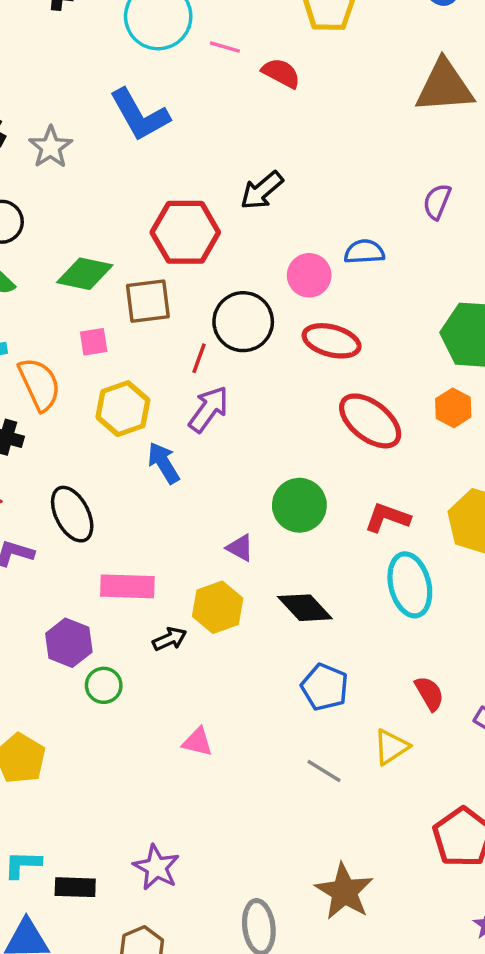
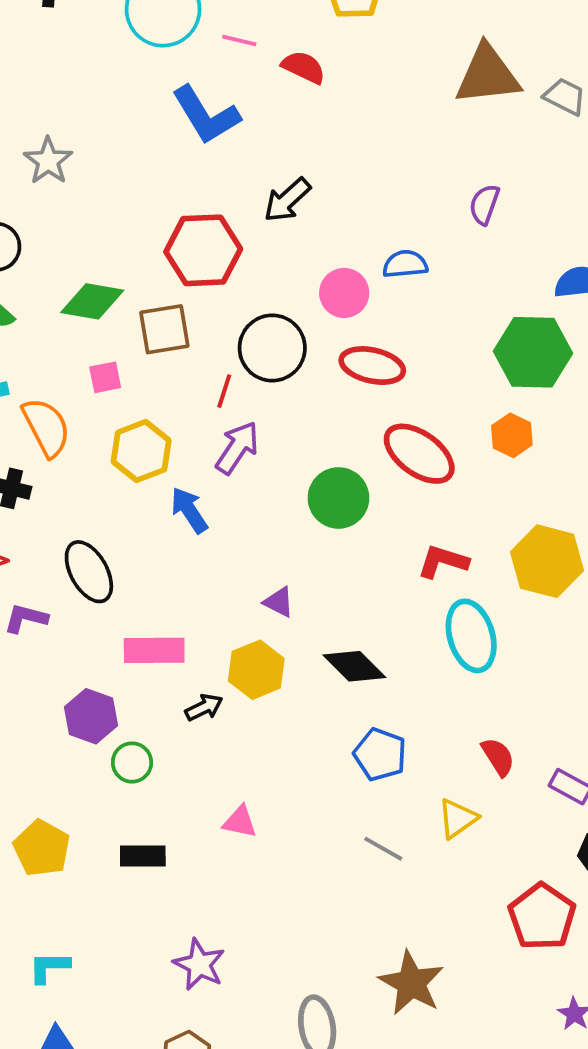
blue L-shape: (140, 115) -> (206, 115), moved
green circle: (299, 505) -> (338, 498), moved
black rectangle: (75, 887) -> (143, 856), moved

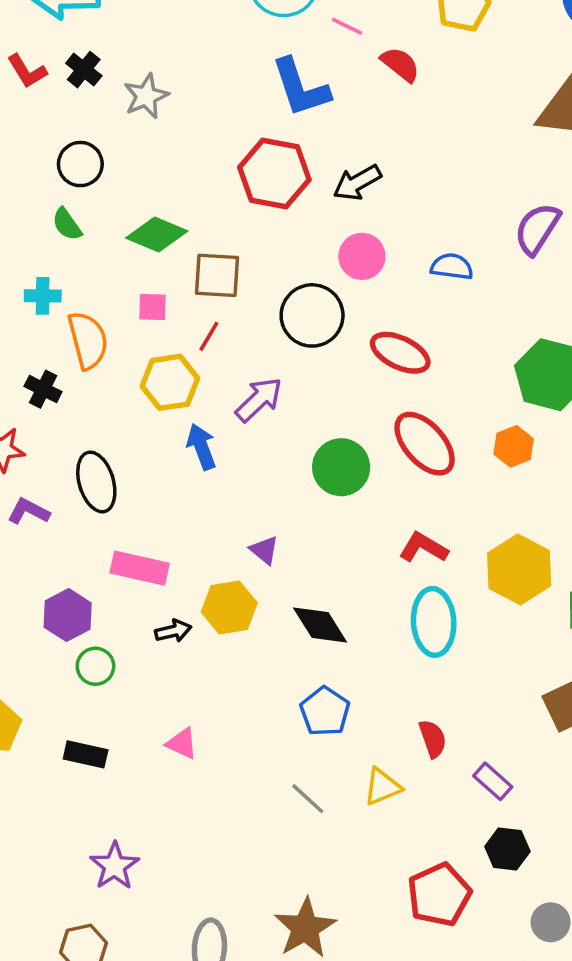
purple semicircle: (484, 204) -> (537, 229), size x1.4
red hexagon: (203, 250) -> (274, 174), moved
pink circle: (344, 293) -> (362, 256), moved
red line: (224, 391) -> (209, 336), moved

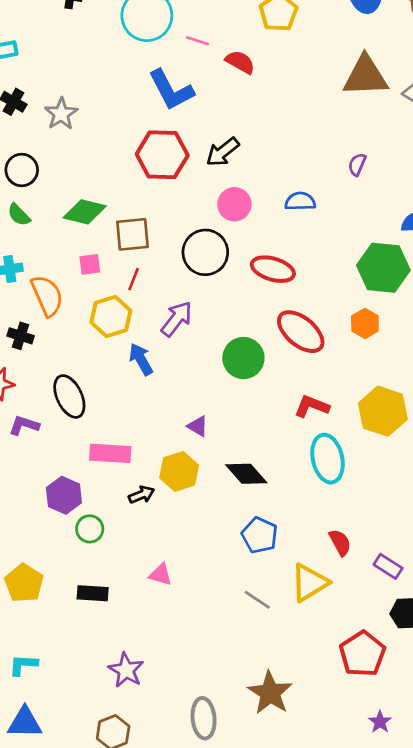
purple semicircle: (537, 229) -> (357, 164), size x0.6
yellow triangle: (382, 787) -> (309, 583), size x1.4

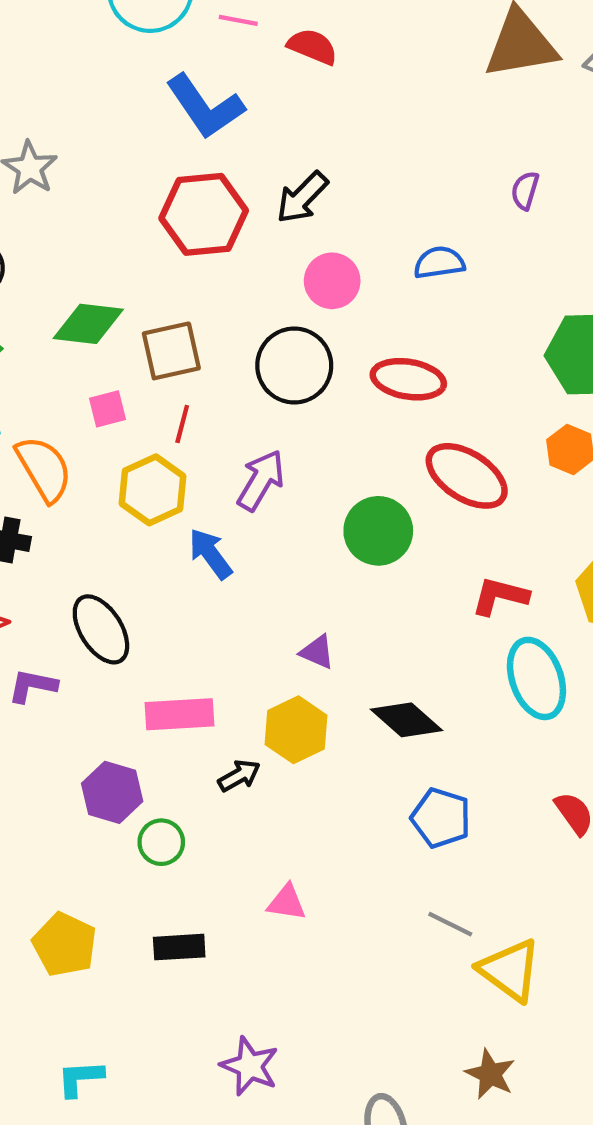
yellow triangle: (309, 583) -> (510, 970), moved, turned -45
brown star: (270, 693) -> (490, 1074), size x0.7

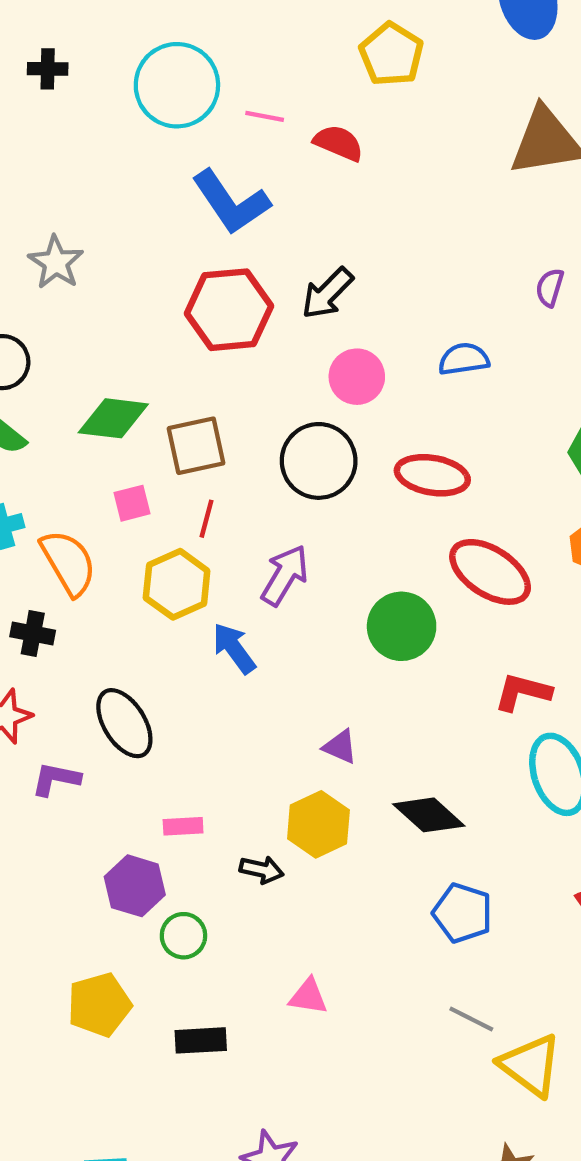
pink rectangle: (179, 714) -> (183, 826), moved, size x0.6
black arrow: (239, 776) -> (262, 870), turned 42
yellow pentagon: (65, 944) -> (99, 1005), moved, turned 30

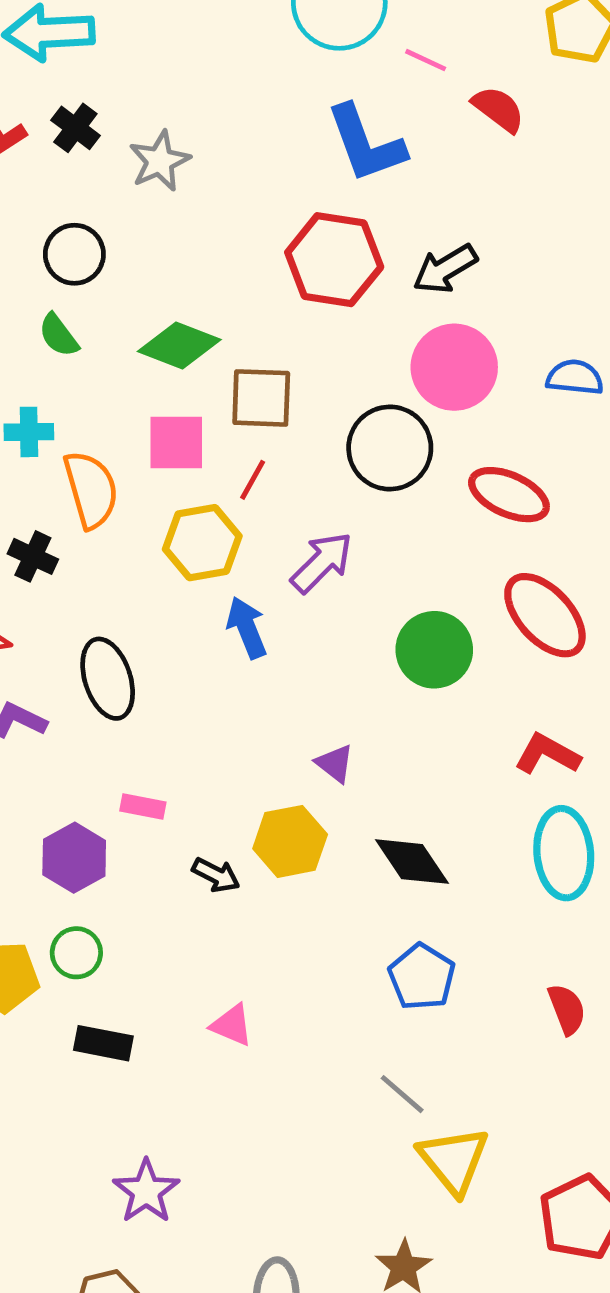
pink circle: (357, 377) -> (454, 367), size x1.4
pink square: (132, 503) -> (176, 443), size x1.5
green circle: (183, 936) -> (76, 953), moved

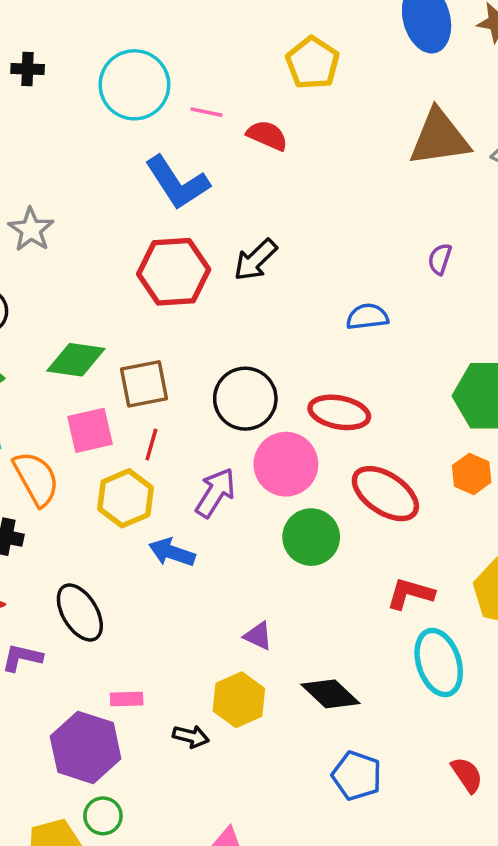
pink circle: (454, 367) -> (286, 464), moved
blue arrow: (247, 628) -> (172, 552), turned -36
purple hexagon: (74, 858) -> (86, 747), size x1.4

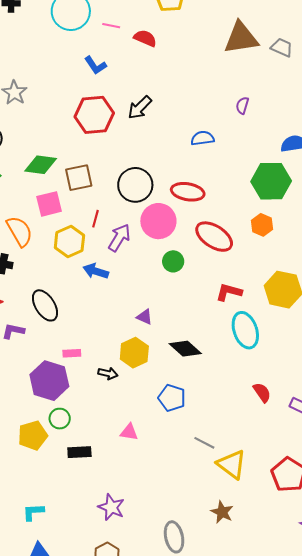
blue L-shape: (177, 183) -> (95, 65), size x0.6
red line: (151, 445) -> (96, 219), moved
green circle: (311, 537) -> (173, 261), size x0.7
blue pentagon: (357, 776) -> (172, 398), moved

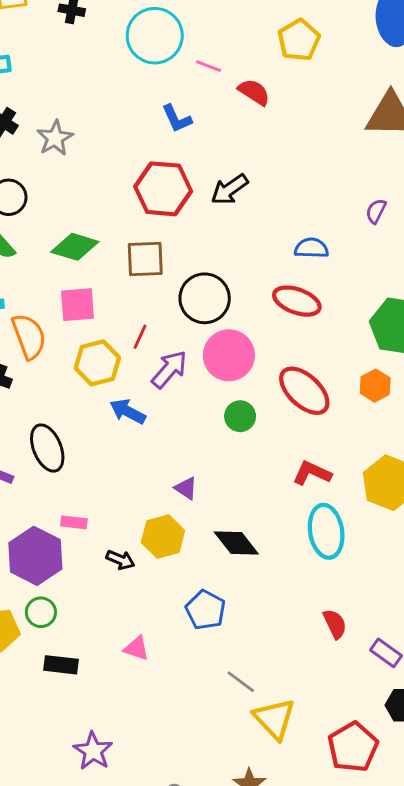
brown square: (79, 178) -> (145, 259), moved
red ellipse: (188, 192) -> (297, 301), moved

